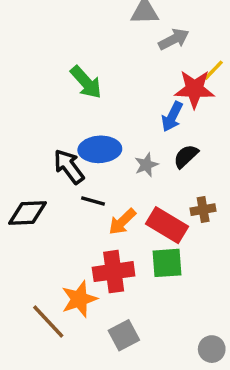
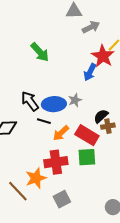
red star: (195, 89) -> (103, 56), turned 30
blue ellipse: (100, 149) -> (54, 104), moved
black semicircle: (186, 156) -> (101, 116), moved

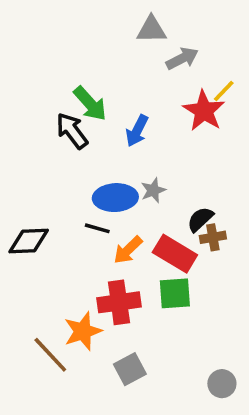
blue arrow: (90, 72) -> (137, 131), moved
black arrow: (30, 101) -> (72, 131), moved

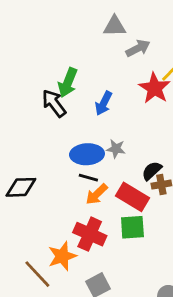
green arrow: (90, 104) -> (68, 83), turned 64
gray star: (153, 190) -> (116, 149), turned 30
black line: (97, 228) -> (88, 178), moved
red cross: (119, 302) -> (90, 234), turned 32

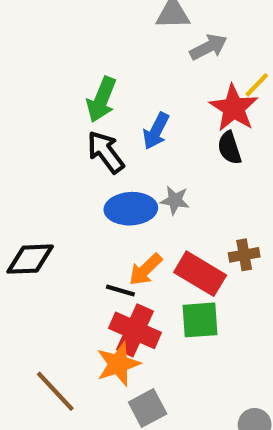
black arrow: (54, 103) -> (106, 152), moved
black semicircle: (152, 171) -> (229, 148), moved, turned -65
black line: (88, 178) -> (120, 291), moved
orange star: (62, 256) -> (118, 364), moved

